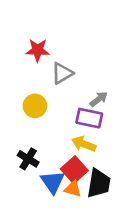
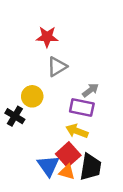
red star: (38, 50) -> (47, 37), moved
black cross: (28, 159) -> (15, 116), moved

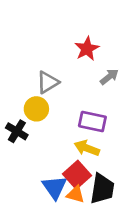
red star: (47, 37) -> (87, 49), moved, turned -30
gray triangle: (57, 67) -> (48, 82), moved
gray arrow: (90, 90) -> (109, 77), moved

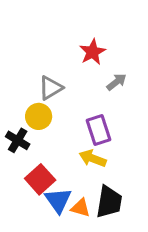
purple rectangle: (92, 121) -> (99, 130), turned 60
red square: (77, 175) -> (40, 179), moved

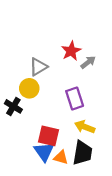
red star: (93, 52) -> (71, 51), moved
yellow arrow: (93, 158) -> (85, 127), moved
red square: (40, 179) -> (48, 136), moved, turned -35

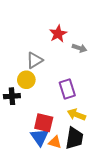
red star: (71, 51) -> (58, 34), moved
gray arrow: (88, 62) -> (80, 48), moved, turned 56
black cross: (13, 106) -> (12, 96), turned -35

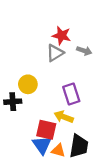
red star: (58, 34) -> (61, 36), turned -30
gray triangle: (35, 60) -> (55, 53), moved
yellow arrow: (76, 115) -> (64, 117), moved

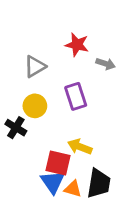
gray triangle: (55, 53) -> (35, 66), moved
purple rectangle: (71, 94) -> (76, 96), moved
black cross: (13, 102) -> (16, 128), turned 35

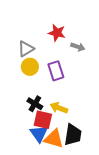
yellow circle: (35, 106) -> (30, 67), moved
black cross: (16, 128) -> (35, 104), moved
orange triangle: (73, 189) -> (54, 139), size x1.5

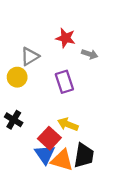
yellow circle: (30, 67) -> (17, 77), moved
black cross: (35, 104) -> (14, 120), moved
red square: (43, 120) -> (49, 138), turned 30

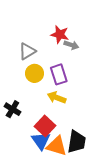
gray arrow: (90, 54) -> (71, 45), moved
yellow circle: (17, 77) -> (35, 73), moved
yellow arrow: (68, 124) -> (57, 98), moved

